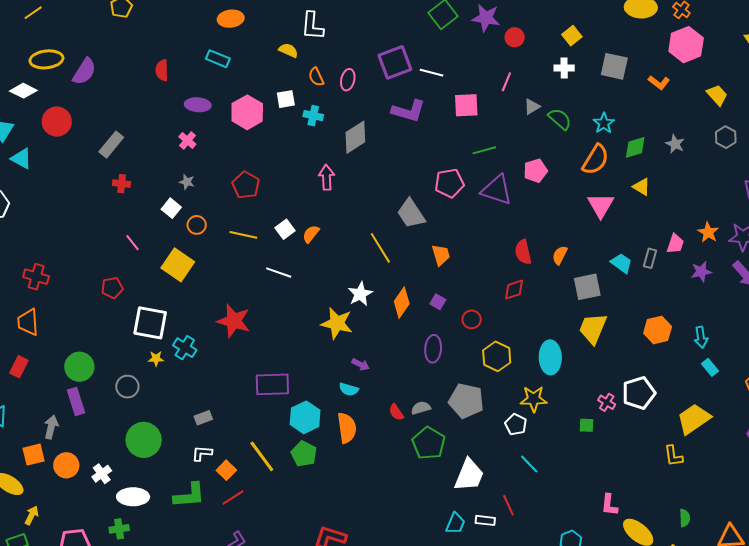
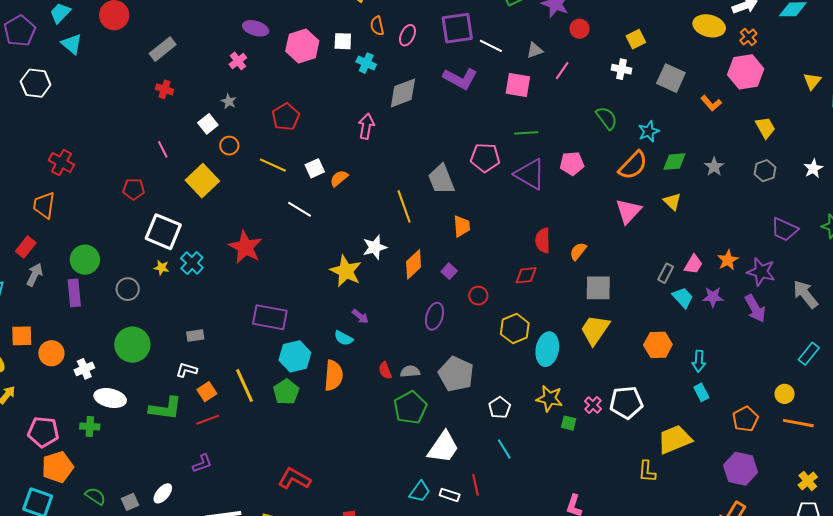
gray triangle: (532, 107) -> (535, 50), moved
cyan trapezoid: (621, 263) -> (683, 298), moved
yellow hexagon: (497, 356) -> (515, 329), moved
yellow star: (534, 399) -> (549, 398), moved
gray arrow: (51, 427) -> (35, 275), moved

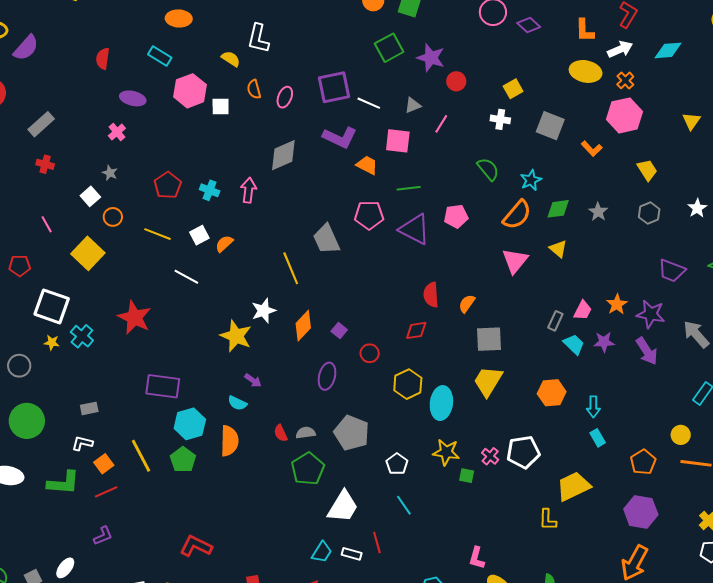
pink hexagon: (302, 46) -> (190, 91), moved
cyan cross: (366, 63) -> (210, 190), moved
orange trapezoid: (462, 226) -> (367, 165), moved, turned -55

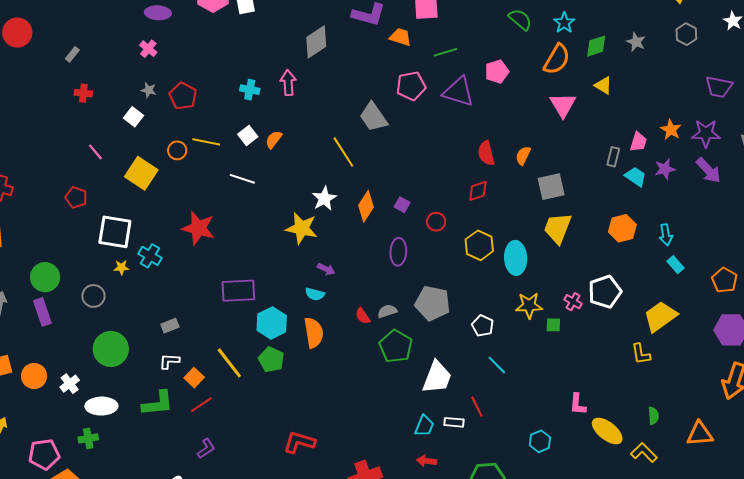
gray rectangle: (41, 124) -> (72, 54), size x0.6
red pentagon: (168, 185) -> (183, 96), moved
orange circle: (113, 217) -> (177, 150), moved
red pentagon: (20, 266) -> (76, 197), turned 30

